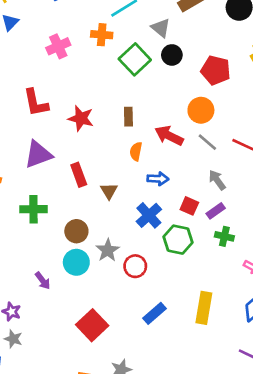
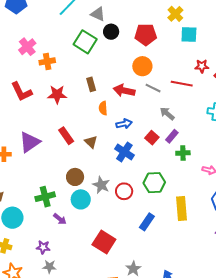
orange cross: (102, 35) -> (47, 61), moved
purple triangle: (38, 154) -> (30, 142), moved
red square: (189, 206) -> (152, 138), turned 32
green cross: (33, 209) -> (45, 197), moved
green hexagon: (178, 240) -> (154, 183), moved

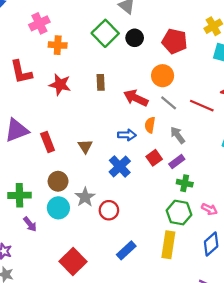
black circle: (111, 32) -> (135, 38), moved
orange semicircle: (103, 108) -> (150, 125), moved
red rectangle: (66, 136) -> (48, 142), moved
green hexagon: (154, 183) -> (179, 213), moved

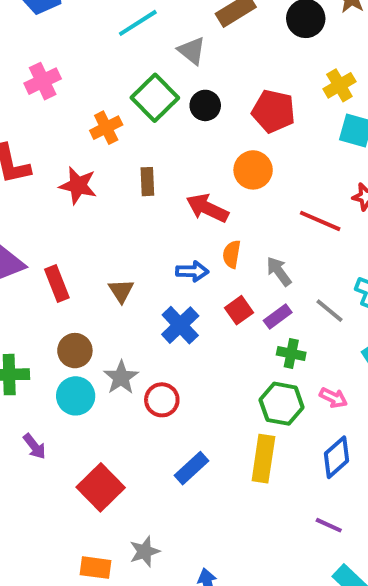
orange cross: (58, 45) -> (106, 128), moved, turned -30
gray line: (169, 103) -> (330, 311), moved
purple arrow: (30, 224) -> (34, 446), moved

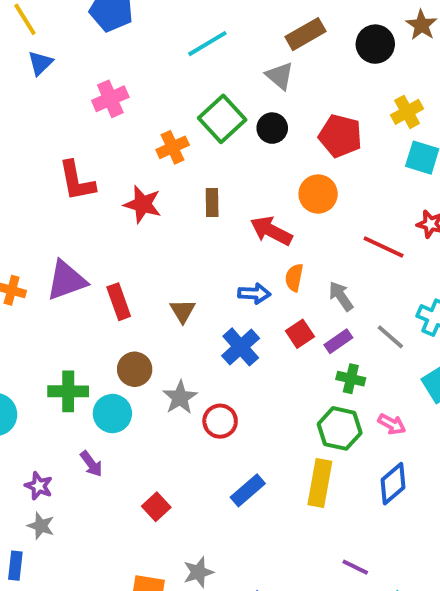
gray triangle: (192, 51) -> (280, 76), moved
cyan circle: (76, 396) -> (112, 414), moved
red square: (101, 487) -> (156, 507), size x0.6
purple line: (329, 525) -> (355, 567), moved

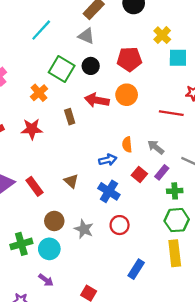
red arrow: (271, 231) -> (97, 100), moved
red circle: (220, 421) -> (120, 225), moved

